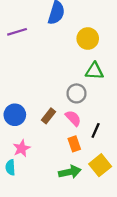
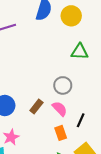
yellow circle: (88, 39) -> (71, 16), moved
green triangle: (94, 71) -> (80, 52), moved

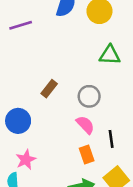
brown rectangle: (36, 107) -> (49, 89), moved
black line: (81, 120) -> (111, 139), turned -32

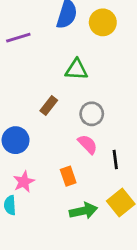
green triangle: (110, 55) -> (76, 69), moved
orange rectangle: (87, 154) -> (68, 176), moved

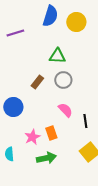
gray circle: (92, 114) -> (63, 80), moved
pink star: (24, 182) -> (32, 137), moved
green arrow: (83, 211) -> (46, 158), moved

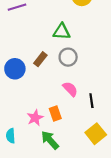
blue circle: (13, 107) -> (15, 69), moved
green arrow: (46, 158) -> (50, 140), turned -120

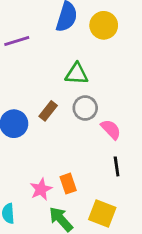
pink semicircle: (70, 89) -> (111, 129), moved
yellow square: (96, 134) -> (102, 213), moved, turned -30

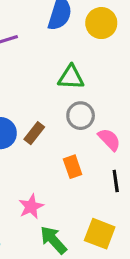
brown rectangle: (48, 111) -> (34, 133), moved
orange rectangle: (68, 184) -> (73, 167), moved

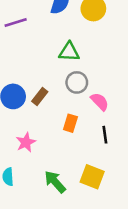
orange rectangle: (73, 167) -> (70, 123), turned 36
pink star: (31, 207) -> (26, 142), moved

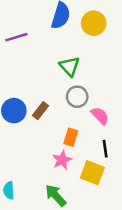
green triangle: (69, 52) -> (70, 66), turned 45
pink star: (26, 142) -> (62, 160), moved
yellow square: (92, 177) -> (92, 173), moved

